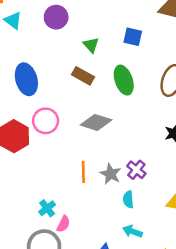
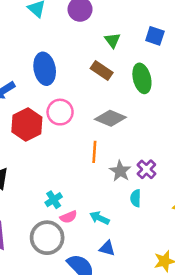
orange line: (83, 172) -> (94, 152), moved
pink semicircle: (63, 224) -> (68, 217), turned 35
cyan arrow: (133, 231) -> (99, 218), moved

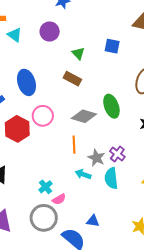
green ellipse: (142, 78) -> (111, 106), moved
cyan semicircle: (136, 198) -> (111, 178), size x1.5
cyan arrow: (99, 218) -> (83, 174), moved

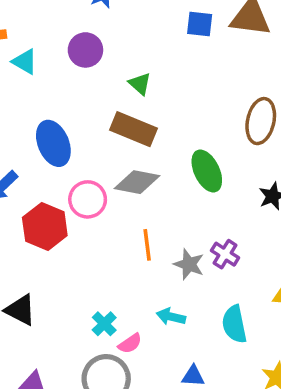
blue square: (112, 46) -> (200, 24), moved
brown rectangle: (72, 79) -> (133, 129), size x1.4
gray diamond: (84, 116) -> (137, 182), moved
cyan arrow: (83, 174) -> (171, 317), moved
cyan semicircle: (111, 178) -> (234, 324), moved

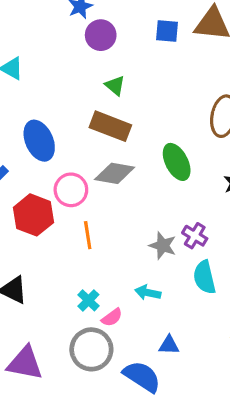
purple circle: (85, 50) -> (101, 35), moved
orange line: (147, 245) -> (88, 235), moved
cyan semicircle: (234, 324) -> (204, 277), moved

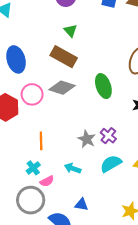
orange line: (88, 235) -> (41, 141), moved
cyan semicircle: (204, 277) -> (111, 164), turned 65

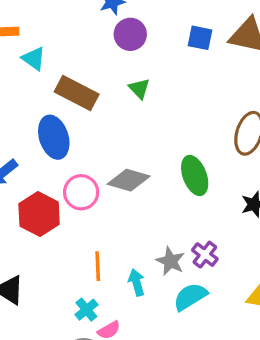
brown rectangle: (64, 57) -> (77, 93), moved
cyan semicircle: (111, 164) -> (190, 297), moved
cyan arrow: (73, 168) -> (137, 283), moved, turned 56

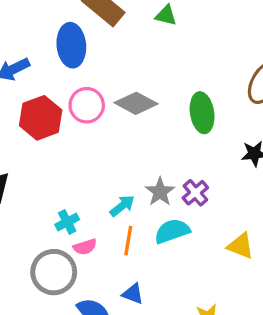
green triangle: (139, 89) -> (166, 15), turned -45
orange line: (98, 266) -> (128, 241), moved
cyan arrow: (137, 283) -> (122, 206), turned 55

